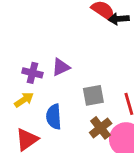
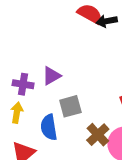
gray square: (93, 95) -> (70, 106), moved
yellow arrow: (24, 100) -> (17, 113), turned -42

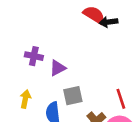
purple cross: (23, 84) -> (34, 56), moved

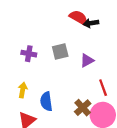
purple triangle: (58, 68) -> (87, 60), moved
gray square: (73, 96) -> (60, 51), moved

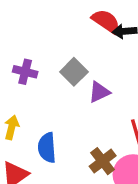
gray square: (60, 51) -> (74, 72), turned -35
purple triangle: (87, 60) -> (99, 92), moved

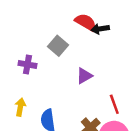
gray square: (74, 72) -> (58, 46), moved

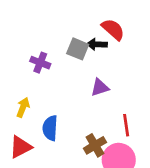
black arrow: (100, 29) -> (97, 44), moved
gray square: (58, 46) -> (78, 49), turned -30

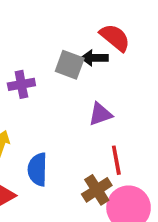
purple cross: (40, 63) -> (21, 84), turned -30
red line: (126, 125) -> (116, 160), moved

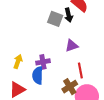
black arrow: (94, 58) -> (69, 15), turned -104
purple cross: (21, 84) -> (43, 62), moved

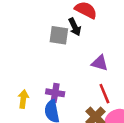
purple triangle: (72, 46) -> (100, 63), moved, turned 48
purple cross: (43, 62) -> (55, 93), turned 32

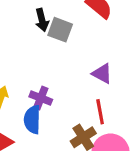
black arrow: (75, 27) -> (42, 20), moved

